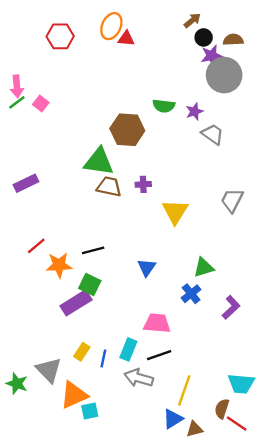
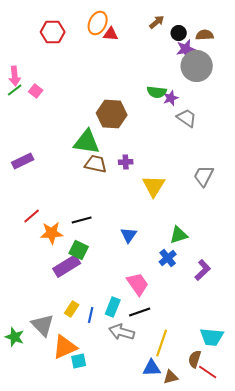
brown arrow: (192, 20) -> (157, 22), moved
green semicircle: (164, 106) -> (157, 92), moved
pink trapezoid: (157, 323) -> (138, 284), turned 50
blue triangle: (173, 419) -> (152, 368), turned 30

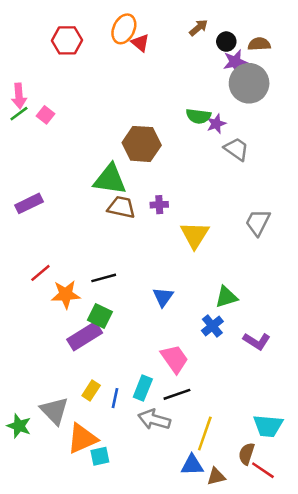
red triangle: (111, 34) -> (140, 43), turned 35
purple L-shape: (203, 270) -> (257, 341), turned 75

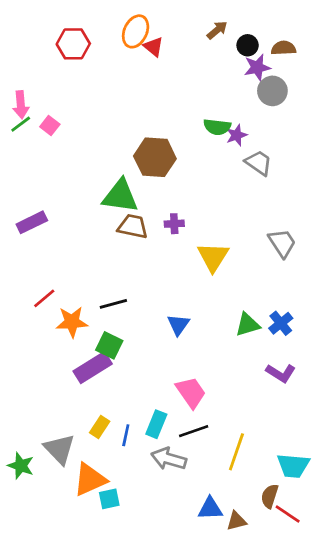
gray circle: (249, 83) -> (272, 91), size x0.7
gray trapezoid: (258, 222) -> (282, 243), turned 120
blue cross: (212, 326) -> (281, 323), moved
yellow line: (205, 433) -> (236, 452), moved

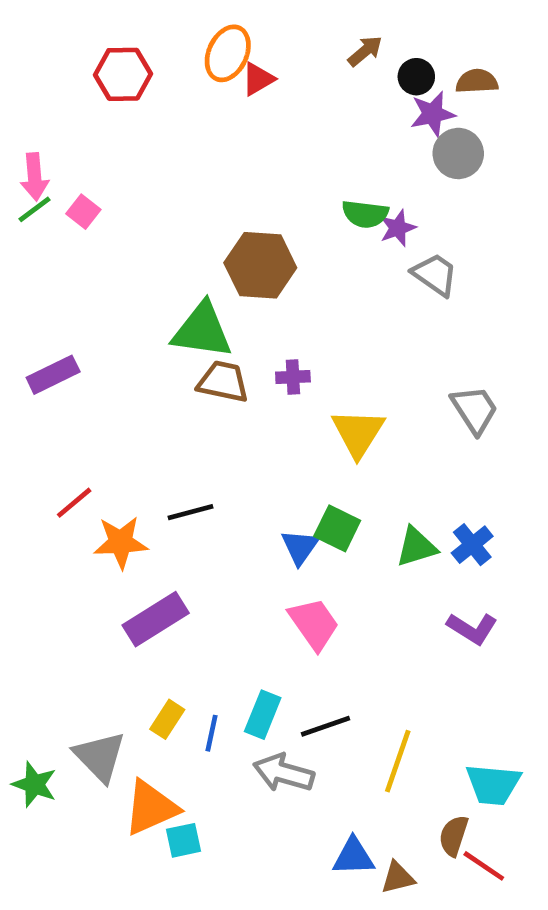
red triangle: (153, 47) -> (258, 79), turned 50
green square: (109, 345) -> (337, 528), moved
pink trapezoid: (191, 392) -> (314, 624), moved

